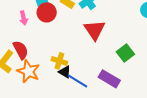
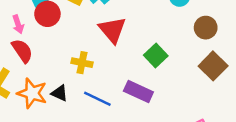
red semicircle: (21, 50) -> (22, 51), moved
yellow cross: (59, 61) -> (82, 63), moved
black triangle: (65, 72) -> (60, 93), moved

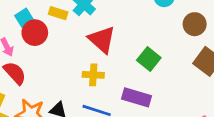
yellow cross: (82, 63) -> (93, 75), moved

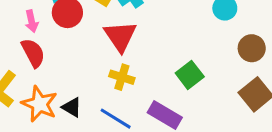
red triangle: (102, 40) -> (120, 36), moved

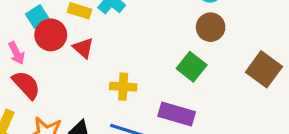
red triangle: (120, 36) -> (83, 48), moved, size x0.6
brown circle: (252, 48) -> (211, 27), moved

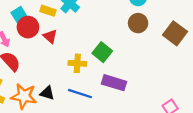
green square: (192, 67) -> (102, 52), moved
brown square: (264, 69) -> (175, 33), moved

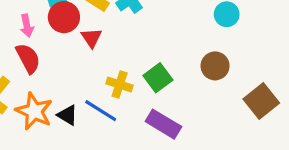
brown circle: (138, 23) -> (215, 66), moved
brown square: (175, 33) -> (261, 101), moved
blue line: (80, 94) -> (101, 111), moved

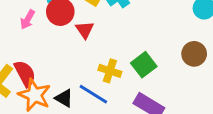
pink arrow: (27, 26) -> (28, 19), turned 42
red semicircle: (28, 58) -> (25, 74), moved

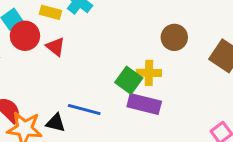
green square: (144, 65) -> (129, 80), moved
yellow cross: (110, 71) -> (149, 73), moved

